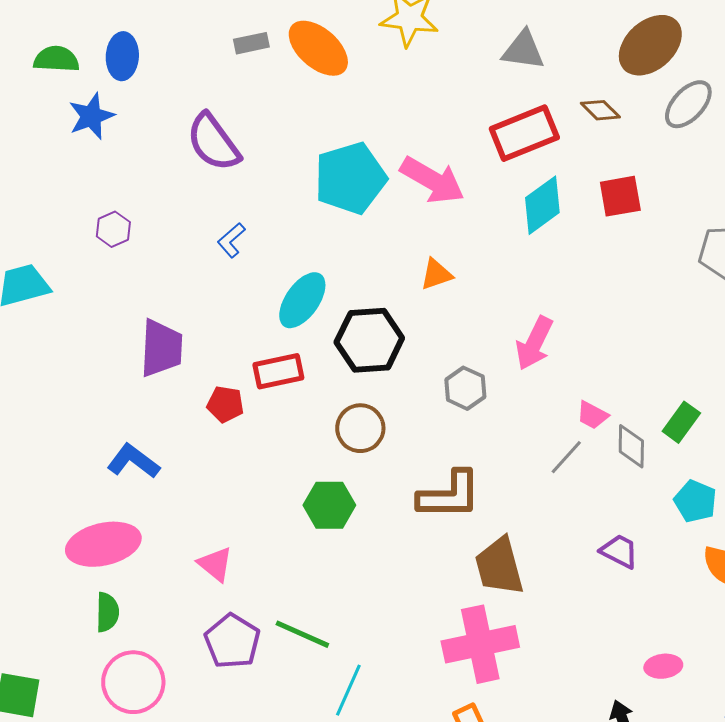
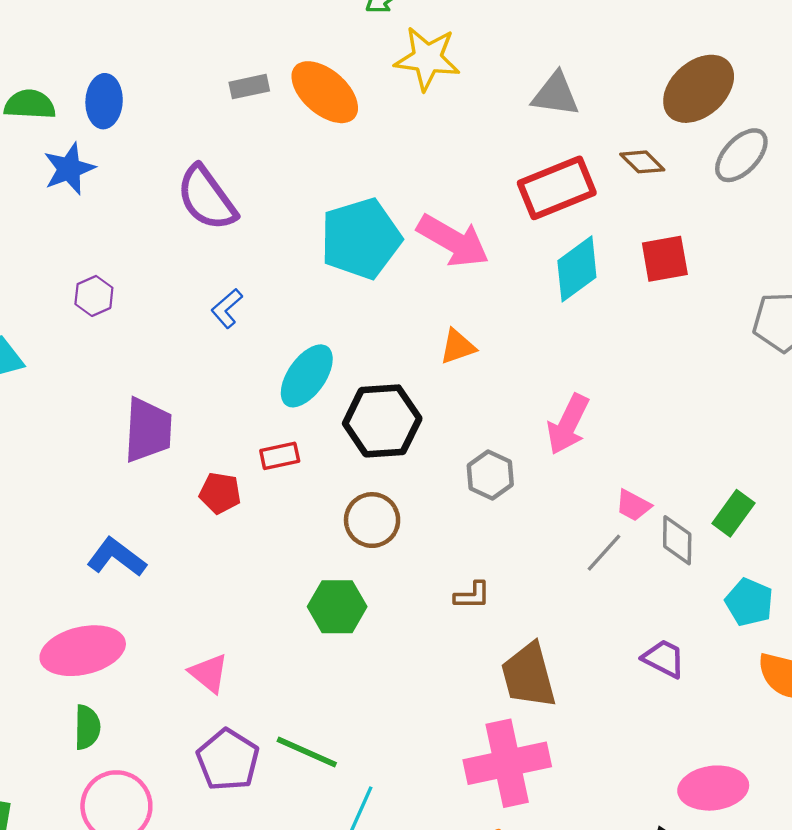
red rectangle: (278, 371) -> (280, 456), size x0.7
brown L-shape: (449, 495) -> (472, 595), size x0.5
pink ellipse: (663, 666) -> (713, 788), size x1.6

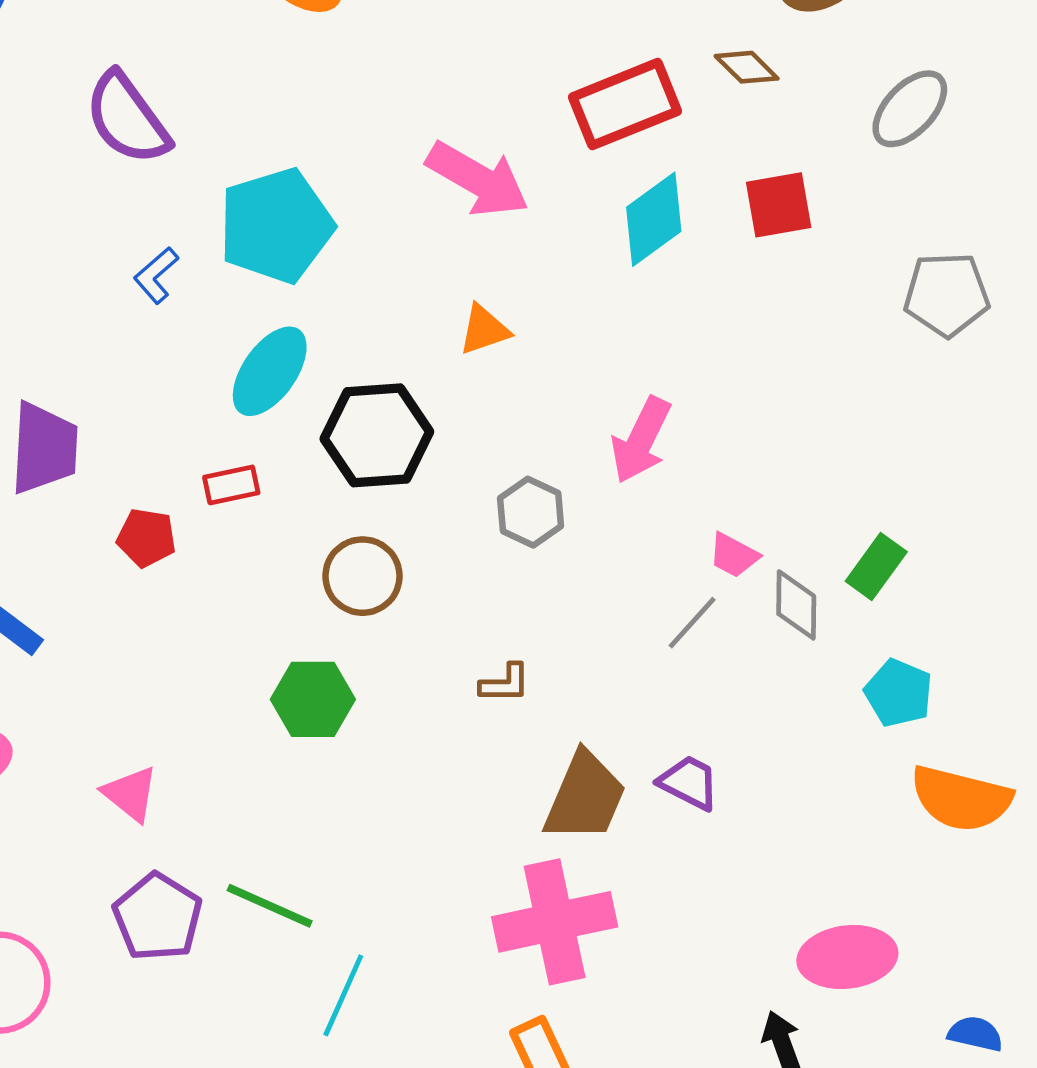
gray ellipse: (741, 155) -> (910, 109), moved
cyan pentagon: (361, 239) -> (276, 226), moved
purple trapezoid: (664, 659) -> (689, 783), moved
brown trapezoid: (529, 675) -> (585, 797), turned -142

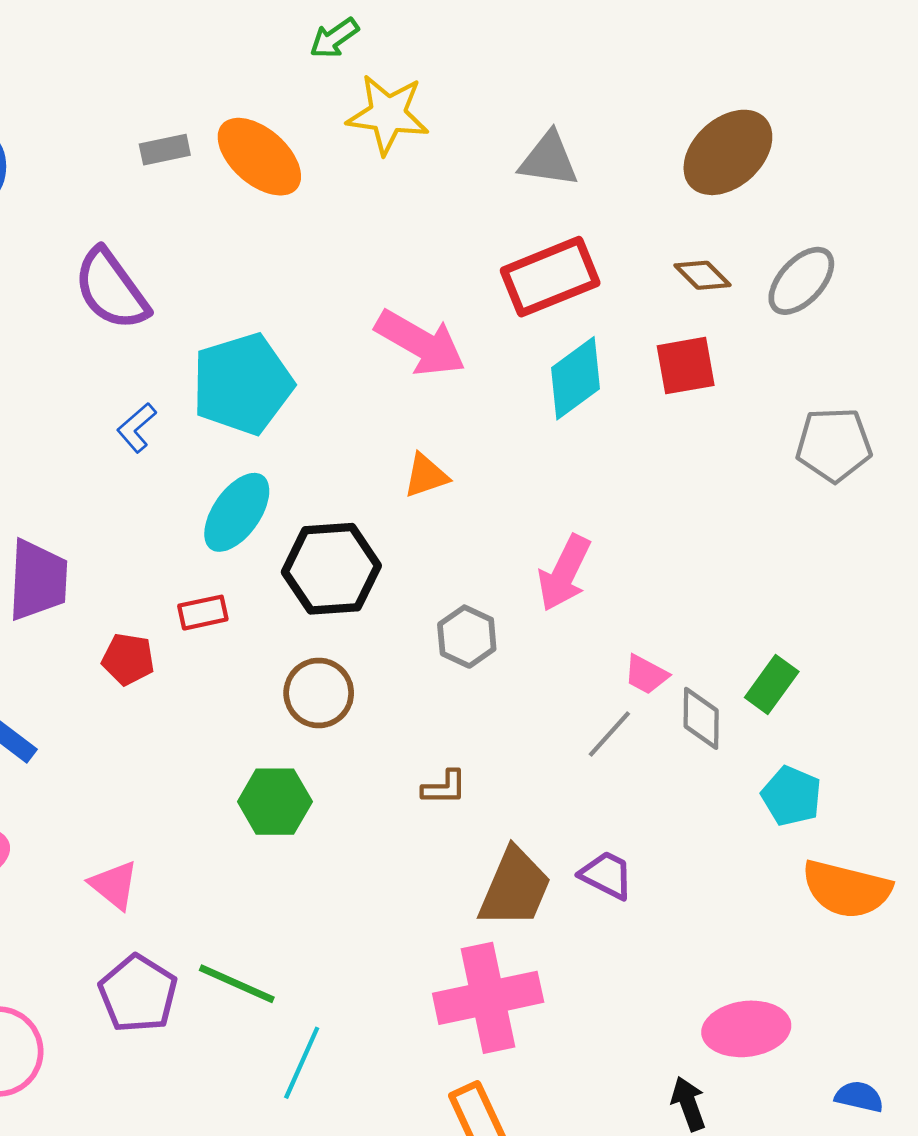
brown diamond: (747, 67) -> (703, 275), moved

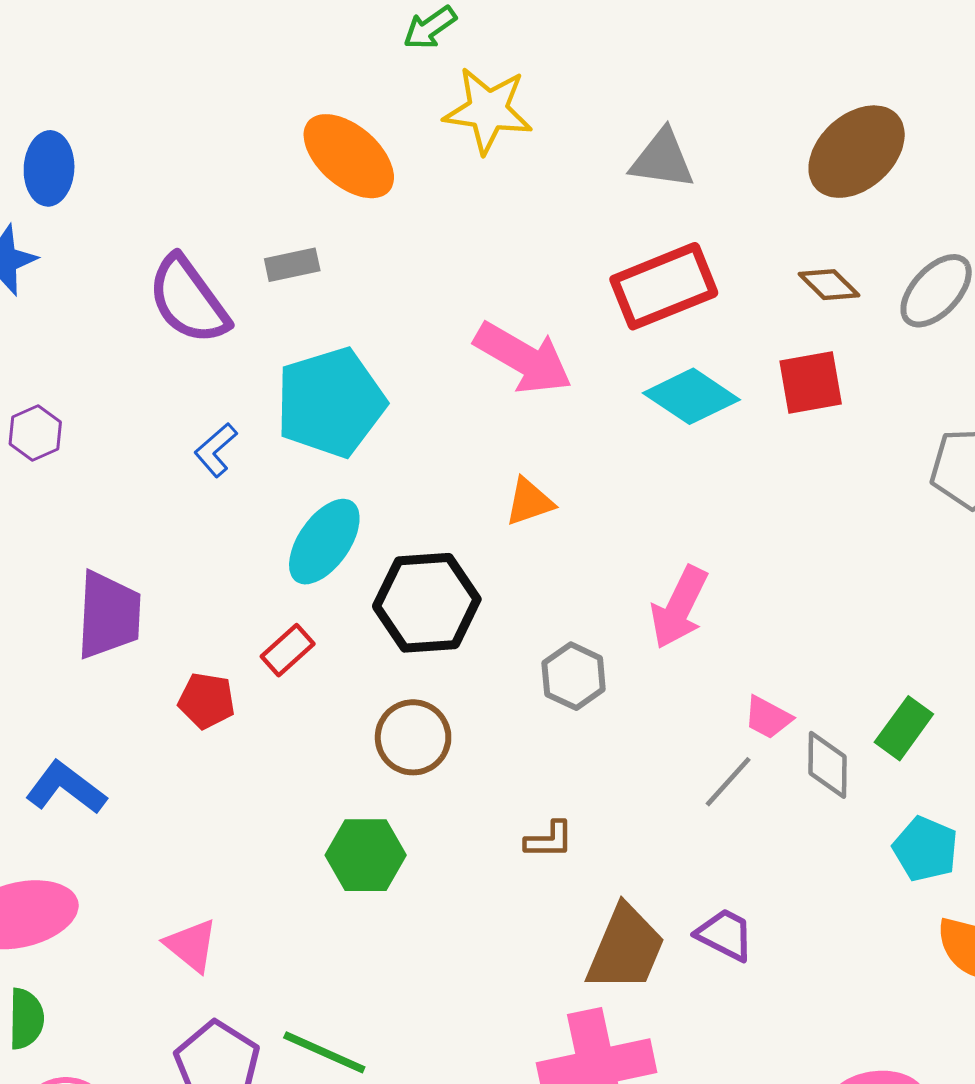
gray rectangle: (165, 150) -> (292, 265), moved
cyan diamond: (576, 378) -> (691, 396), turned 70
red rectangle: (203, 613) -> (288, 650), turned -30

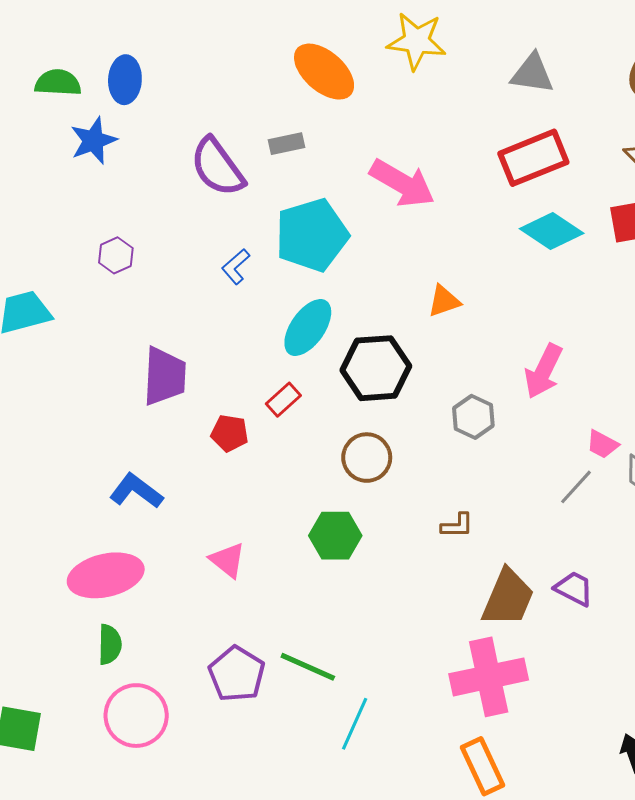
pink arrow: (523, 358) -> (402, 183), moved
pink triangle: (191, 945) -> (228, 560), moved

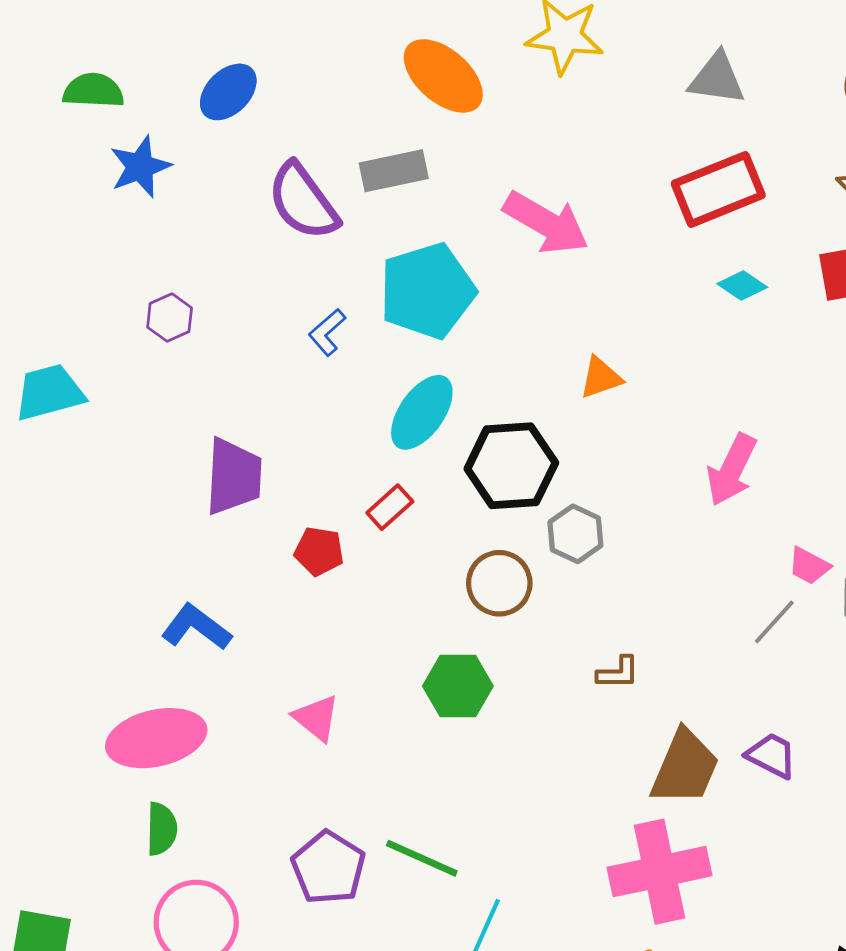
blue ellipse: (125, 80) -> (228, 92), moved, turned 42
gray rectangle: (286, 144) -> (394, 171), size x1.4
cyan diamond: (552, 231) -> (742, 286), size x0.6
gray hexagon: (473, 417) -> (575, 534), moved

